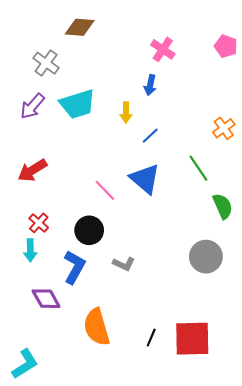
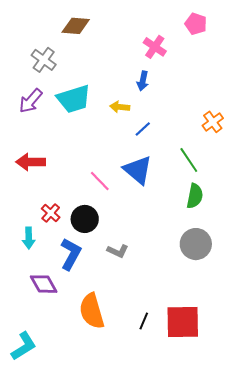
pink pentagon: (226, 46) -> (196, 24), moved
yellow arrow: (126, 113) -> (120, 107), turned 96
red arrow: (32, 170) -> (31, 162), turned 32
green semicircle: (223, 206) -> (195, 196), moved, turned 35
red cross: (39, 223) -> (51, 213), moved

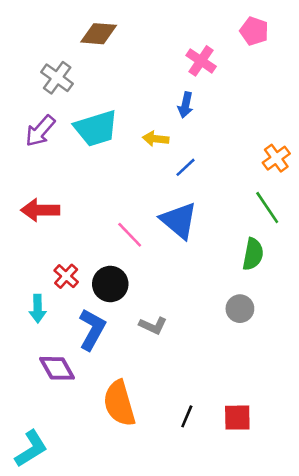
green line: (189, 160) -> (267, 207), moved
gray circle: (196, 244) -> (240, 309), moved, size x0.7
red square: (183, 322) -> (237, 418), size x0.6

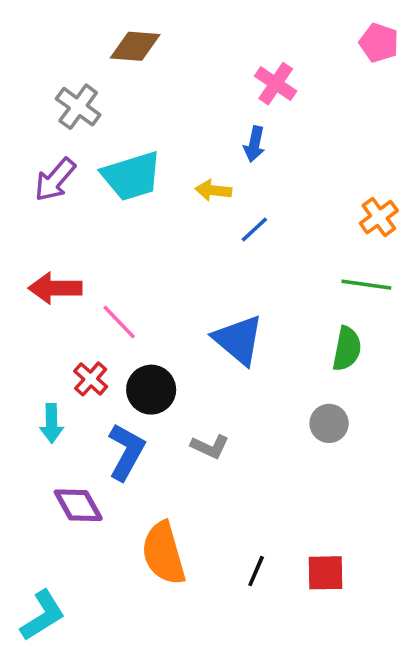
pink pentagon: (254, 31) -> (379, 43), moved
green line: (267, 207) -> (366, 285), turned -48
blue triangle: (179, 220) -> (238, 340), moved
pink line: (130, 235) -> (119, 322), moved

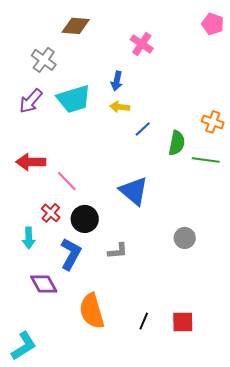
pink cross: (276, 84) -> (142, 44), moved
blue arrow: (254, 144) -> (117, 81), moved
orange cross: (379, 217) -> (213, 122), turned -35
green semicircle: (347, 349) -> (177, 143), moved
gray L-shape: (210, 447) -> (118, 251), turned -30

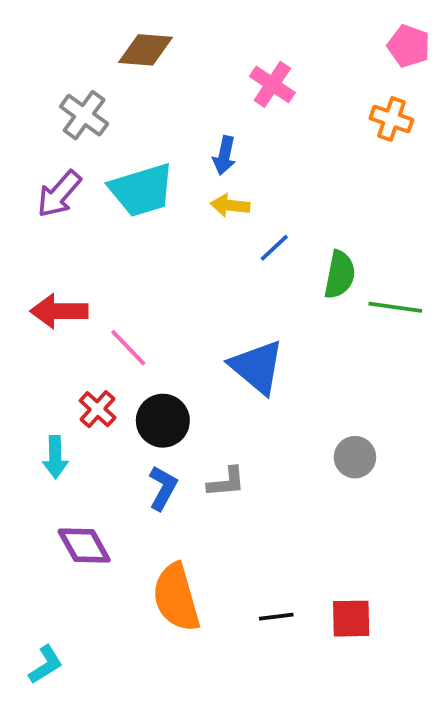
orange cross: (213, 122) -> (391, 119), moved
blue L-shape: (71, 254) -> (163, 488), moved, size x0.7
black line: (144, 321) -> (276, 617), turned 60
cyan L-shape: (24, 346) -> (46, 665), size x0.7

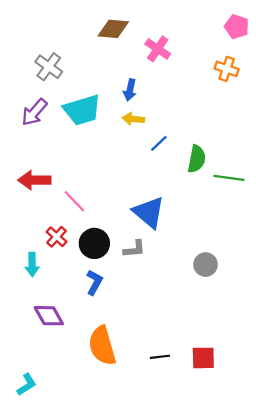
brown diamond: (146, 50) -> (113, 29), moved
gray L-shape: (226, 482) -> (134, 249), moved

